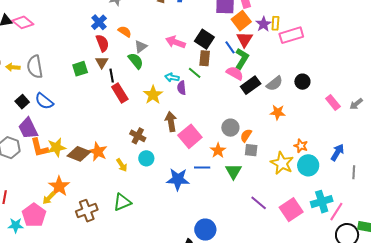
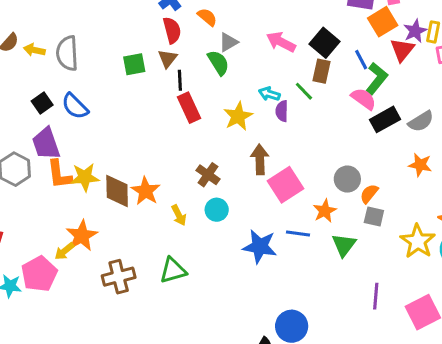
red triangle: (244, 39) -> (402, 50), moved
brown diamond: (79, 154) -> (117, 191), turned 60
purple line: (259, 203) -> (376, 296), turned 48

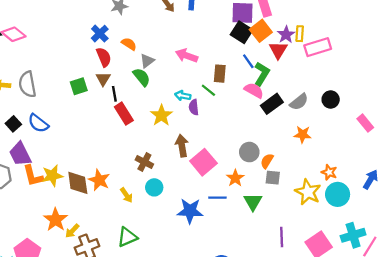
black square: (324, 43) -> (242, 32), moved
yellow arrow: (64, 251) -> (72, 231), moved

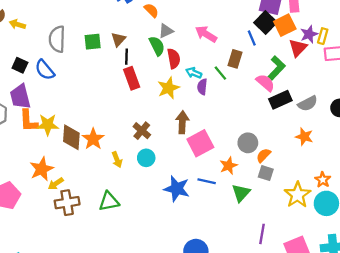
red semicircle: (104, 57) -> (174, 59), moved
blue line: (248, 61) -> (252, 38), moved
gray semicircle: (27, 84) -> (57, 39), moved
black square: (13, 124) -> (20, 65), turned -35

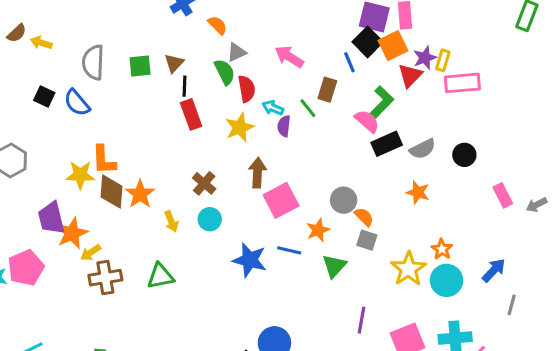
purple trapezoid: (20, 97) -> (51, 218), moved
orange L-shape: (28, 121) -> (104, 160), moved
orange semicircle: (263, 155) -> (364, 217), turned 91

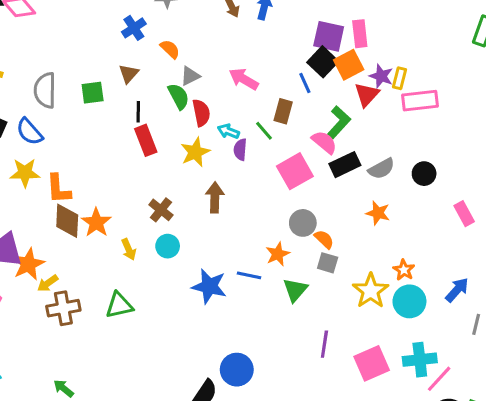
purple star: (425, 58) -> (381, 76), turned -30
brown triangle: (174, 63) -> (129, 74), moved
yellow star: (80, 175) -> (25, 173), moved
pink square: (281, 200) -> (295, 171), moved

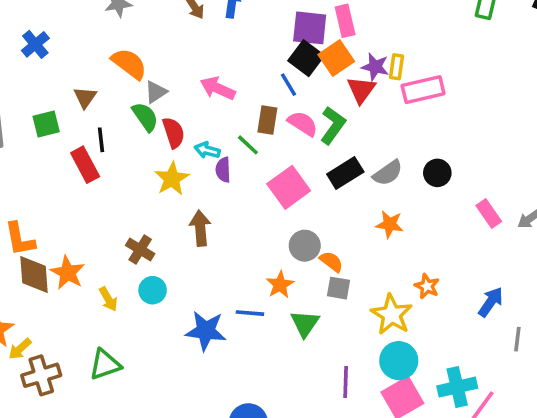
blue cross: (134, 28) -> (35, 44), moved
orange semicircle: (170, 49) -> (129, 64), size x1.5
red rectangle: (146, 140) -> (85, 165), moved
pink semicircle: (324, 142) -> (303, 124), moved
cyan circle: (409, 301) -> (399, 361), moved

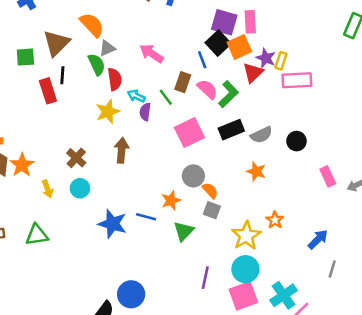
brown triangle: (85, 97) -> (56, 43), size x1.6
cyan cross: (457, 387) -> (284, 295), turned -32

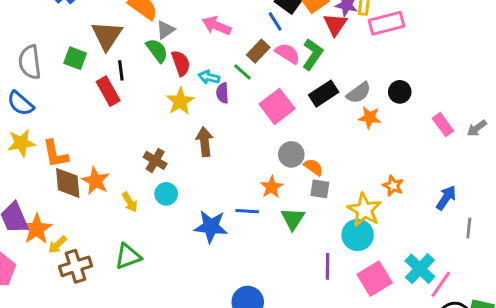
green square: (25, 57) -> (75, 58), turned 36
brown rectangle: (183, 82) -> (258, 51), turned 36
orange star: (256, 171) -> (370, 117), moved
cyan circle: (245, 269) -> (358, 235), moved

